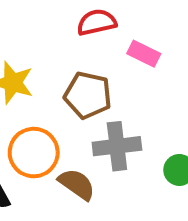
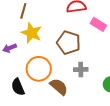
gray cross: (117, 146) -> (81, 70), size x0.6

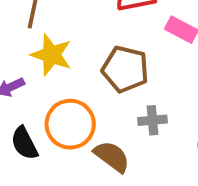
black semicircle: (18, 87) -> (24, 143), moved

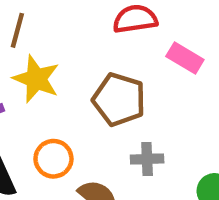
orange circle: (70, 124) -> (53, 159), size x0.7

